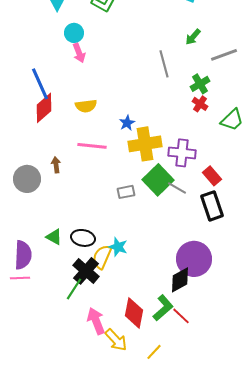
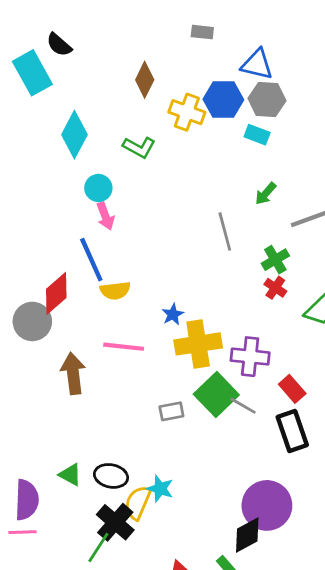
blue line: (40, 84) -> (91, 260), moved
brown arrow: (56, 165) -> (73, 373), size x1.8
gray circle: (27, 179) -> (32, 321), moved

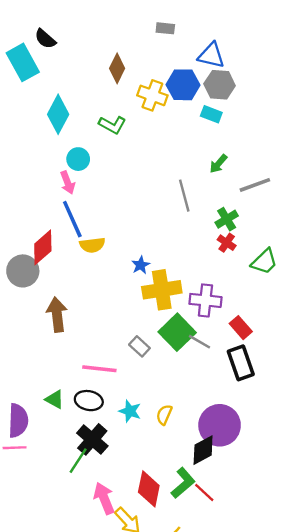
pink arrow: (105, 216) -> (68, 183), moved
pink line: (124, 347) -> (99, 369), moved
gray rectangle: (171, 411) -> (139, 346), turned 54
yellow semicircle: (138, 503) -> (164, 415), moved, size x0.7

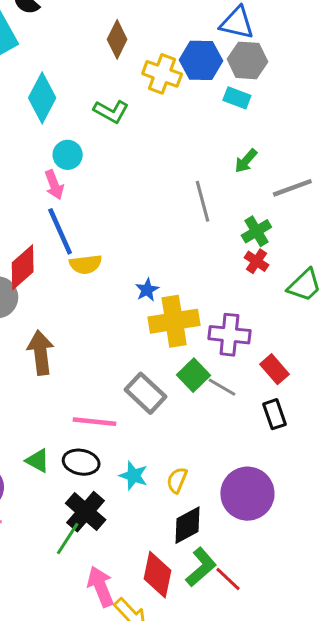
green square: (177, 332) -> (194, 375), size x0.7
gray rectangle: (139, 346) -> (146, 393), size x1.5
black rectangle: (241, 363) -> (274, 414), size x0.7
black diamond: (203, 450) -> (188, 525), moved

